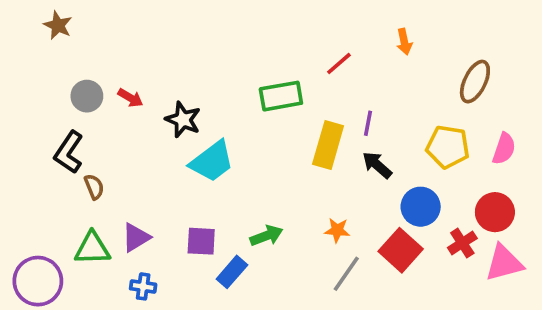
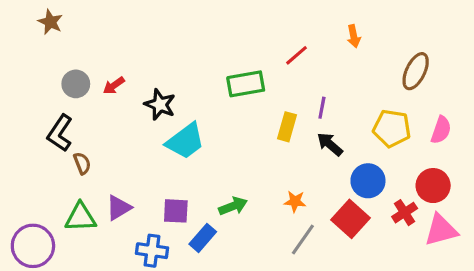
red arrow: (130, 98) -> (114, 85), turned 115
yellow rectangle: (328, 145) -> (287, 127), size x0.7
blue cross: (143, 286) -> (152, 251), moved, size x1.4

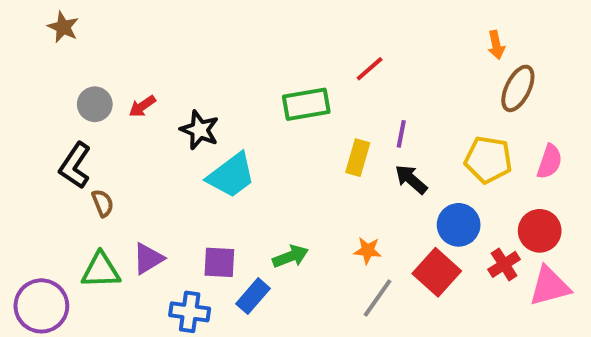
orange arrow: (354, 36) -> (496, 45), moved

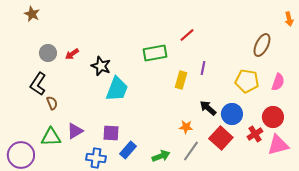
orange arrow: (496, 45) -> (289, 19), moved
cyan trapezoid: (231, 175) -> (117, 89), turned -32
black arrow: (411, 179) -> (208, 108), moved
green arrow: (291, 256) -> (161, 156), moved

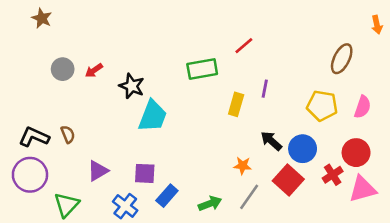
black L-shape: (38, 84) -> (34, 137), moved, turned 80
green triangle: (51, 137) -> (67, 205), moved, turned -45
purple circle: (21, 155) -> (30, 175), moved
blue cross: (96, 158) -> (125, 206), turned 30

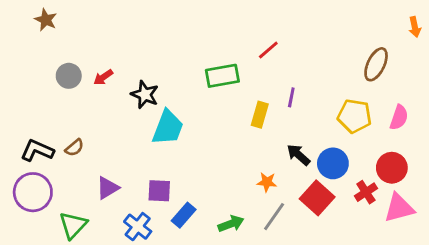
brown semicircle: (68, 134) -> (74, 148), turned 72

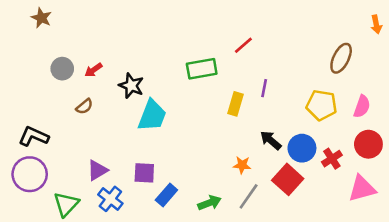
brown semicircle: (74, 148) -> (84, 106), moved
red circle: (392, 168) -> (368, 144), moved
red cross: (366, 192) -> (332, 159), moved
blue cross: (138, 227) -> (110, 199), moved

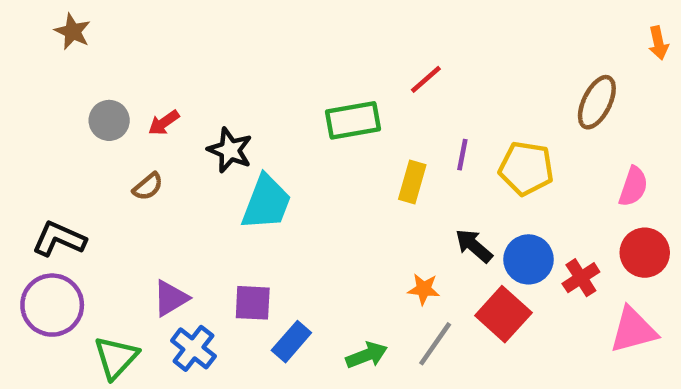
yellow pentagon: (322, 105) -> (526, 168), moved

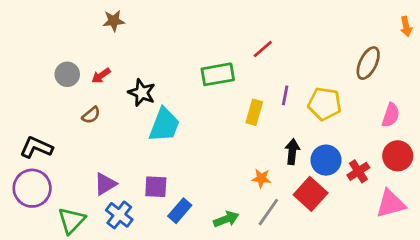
brown star: (73, 32) -> (114, 21), moved, turned -30
black arrow: (474, 246) -> (292, 152), turned 55

